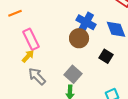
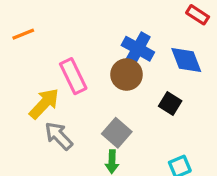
pink rectangle: (31, 39) -> (73, 76), moved
yellow arrow: (28, 56) -> (44, 104), size x1.5

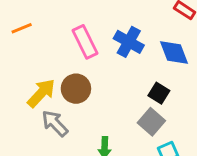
brown circle: (127, 75) -> (76, 89), moved
pink rectangle: (73, 76) -> (85, 42), moved
gray square: (117, 133) -> (151, 122), moved

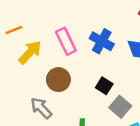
yellow arrow: (41, 93) -> (30, 52), moved
black square: (159, 93) -> (104, 86), moved

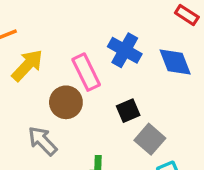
pink rectangle: (66, 41) -> (86, 72), moved
black square: (104, 86) -> (128, 111), turned 35

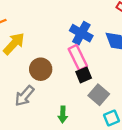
pink rectangle: (86, 72) -> (78, 58), moved
gray arrow: (42, 141) -> (24, 96), turned -95

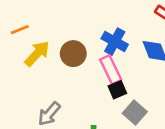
brown circle: (41, 69) -> (73, 54), moved

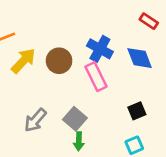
black square: (117, 90) -> (137, 111), moved
gray square: (135, 112) -> (75, 119), moved

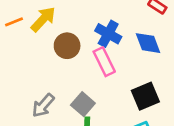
yellow arrow: (23, 61) -> (43, 19), moved
black square: (137, 111) -> (145, 96), size x1.5

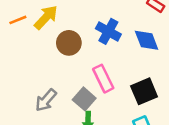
pink rectangle: (104, 62) -> (103, 79), moved

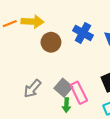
yellow arrow: (46, 17) -> (32, 22), turned 50
pink rectangle: (103, 79) -> (79, 93), moved

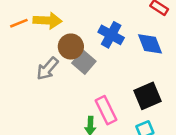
gray square: (63, 88) -> (84, 62), moved
gray arrow: (32, 89) -> (47, 69), moved

